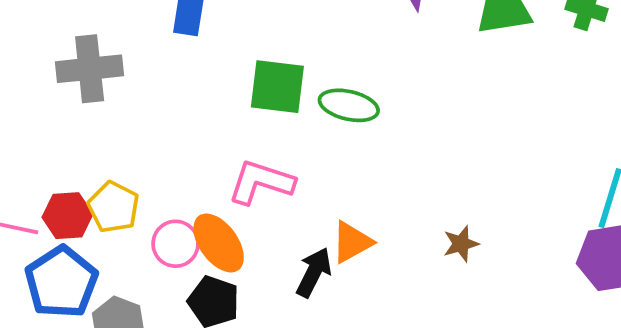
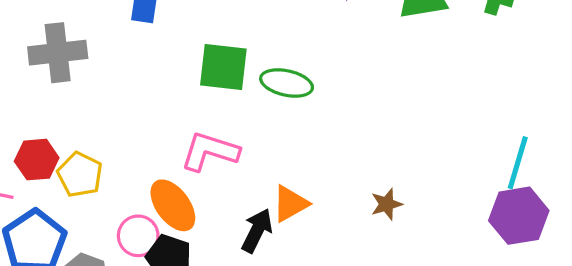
red hexagon: (67, 216) -> (37, 160), moved
pink circle: (176, 244) -> (138, 236), moved

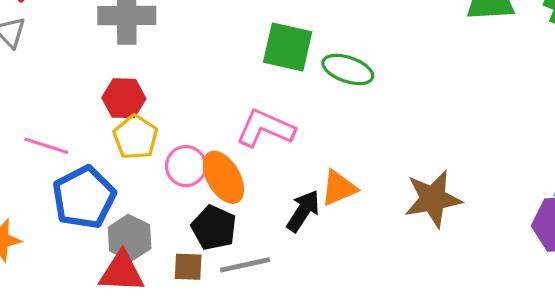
red hexagon: (37, 160) -> (124, 98), moved
brown star: (387, 204) -> (433, 199), size x1.8
pink circle: (138, 236) -> (186, 166), moved

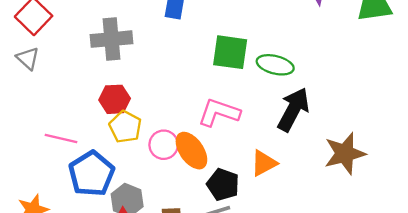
orange triangle: (339, 188) -> (264, 163), moved
black arrow: (303, 211) -> (293, 109), moved, size x1.4
black pentagon: (214, 228) -> (223, 185), moved

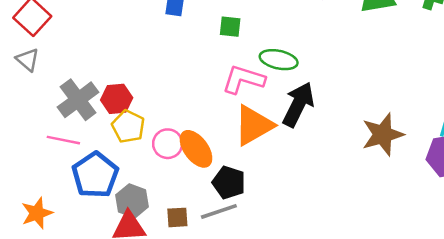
gray cross: (112, 39) -> (78, 100), moved, turned -30
green square: (230, 52) -> (230, 27), moved, size x0.6
pink L-shape: (219, 113) -> (243, 79), moved
brown star: (345, 153) -> (383, 134), moved
orange triangle: (264, 163) -> (254, 125), moved, size x1.5

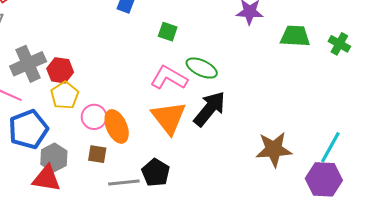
orange triangle: (254, 125) -> (169, 118), turned -51
black pentagon: (229, 182) -> (156, 173), moved
brown square: (177, 217) -> (97, 154), moved

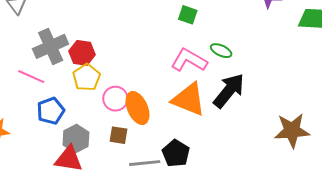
green ellipse: (202, 68) -> (221, 51), size x0.7
orange triangle: (169, 118) -> (189, 99), turned -30
blue pentagon: (28, 129) -> (51, 111), size x0.7

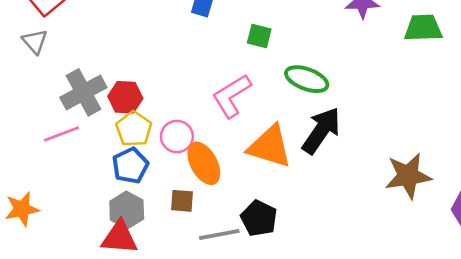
green ellipse: (221, 51) -> (307, 79), size x1.5
pink L-shape: (189, 60) -> (232, 96), moved, turned -57
pink line: (31, 77) -> (62, 134), turned -40
pink circle: (115, 99) -> (177, 136), moved
blue pentagon: (51, 111) -> (130, 166), moved

